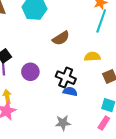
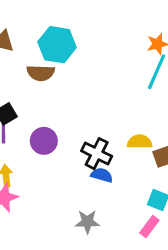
brown semicircle: (61, 38) -> (41, 73), moved, turned 30
yellow semicircle: (92, 57) -> (140, 142), moved

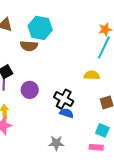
yellow semicircle: (140, 142) -> (92, 75), moved
pink rectangle: (149, 227) -> (96, 147), turned 56

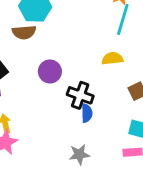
purple circle: (30, 90) -> (50, 71), moved
blue semicircle: (67, 113) -> (87, 113), turned 80

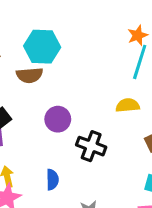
blue semicircle: (87, 113) -> (52, 180), moved

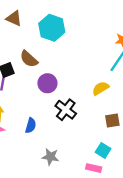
brown semicircle: (30, 75) -> (29, 59), moved, turned 30
yellow semicircle: (128, 105) -> (101, 88), turned -42

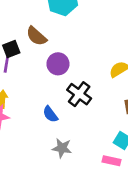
blue semicircle: (31, 126) -> (50, 114), moved, turned 128

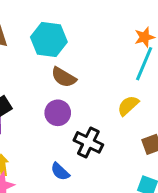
brown semicircle: (36, 36) -> (64, 77), moved

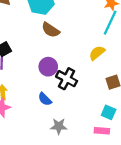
purple circle: (58, 113) -> (48, 67), moved

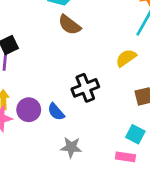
purple circle: (48, 67) -> (29, 110), moved
black cross: (67, 79) -> (85, 88), turned 36

